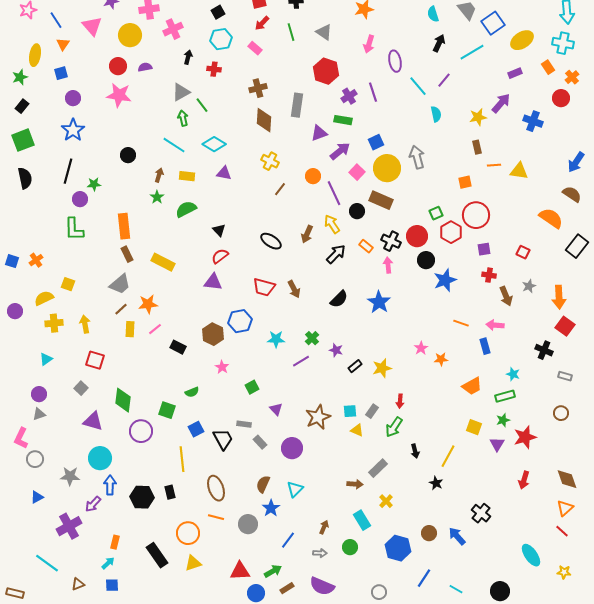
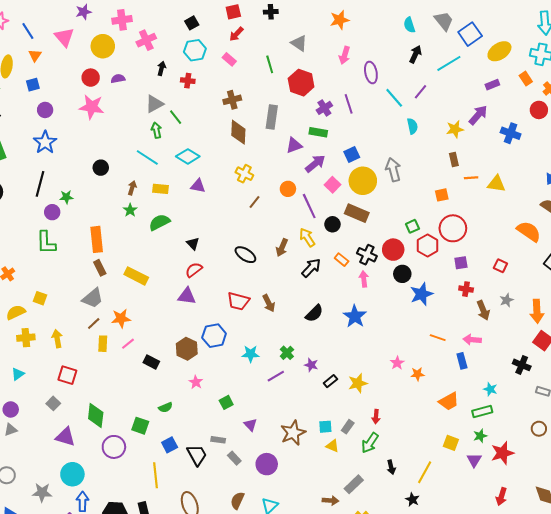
green line: (291, 32) -> (270, 64), moved

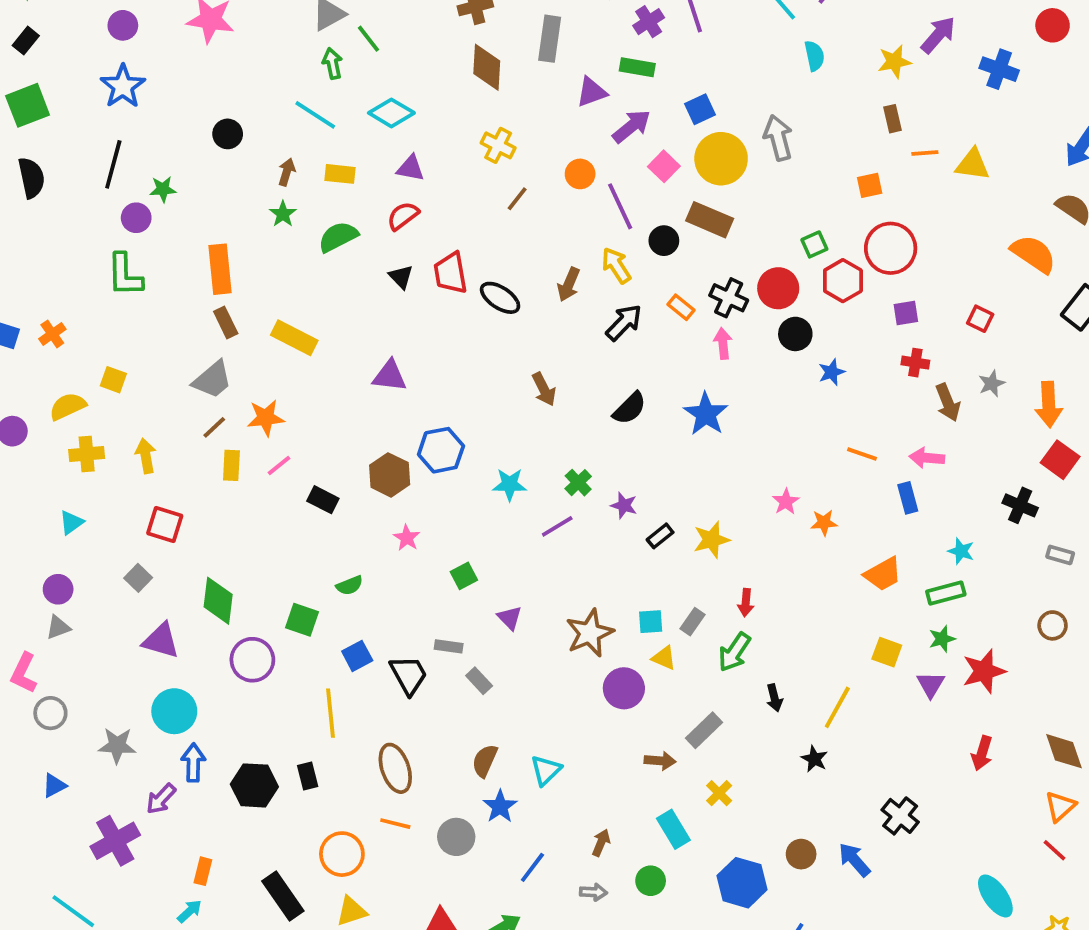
red semicircle: (194, 270) -> (403, 216), moved
blue star: (422, 294) -> (832, 372), size x0.6
red trapezoid: (238, 301) -> (451, 273), moved, turned 65
purple circle: (267, 464) -> (624, 688), moved

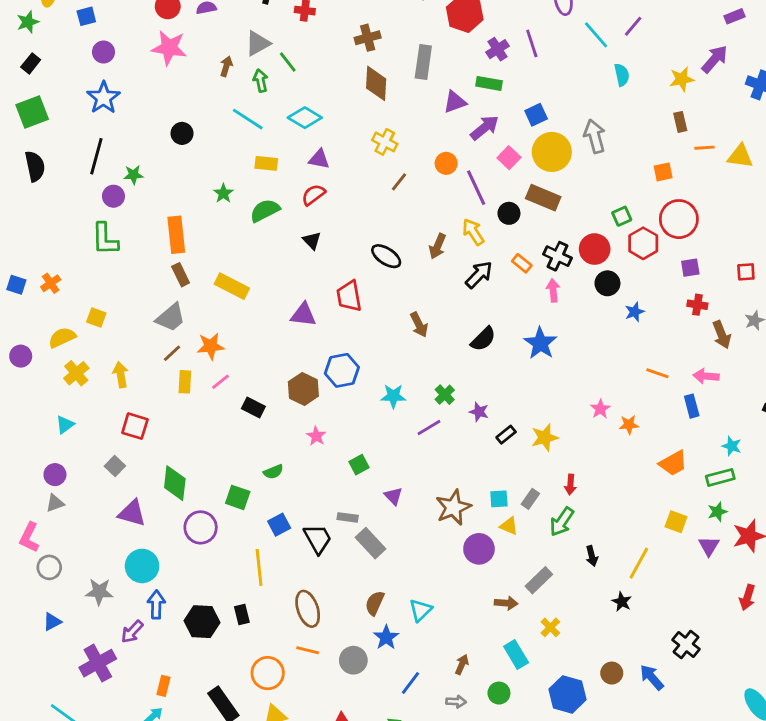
brown arrow: (287, 172) -> (226, 66), moved
red trapezoid: (451, 273) -> (349, 296), moved
red square: (980, 319) -> (746, 272), turned -30
yellow cross: (87, 454) -> (76, 373), turned -35
gray rectangle: (479, 681) -> (370, 543), size x1.5

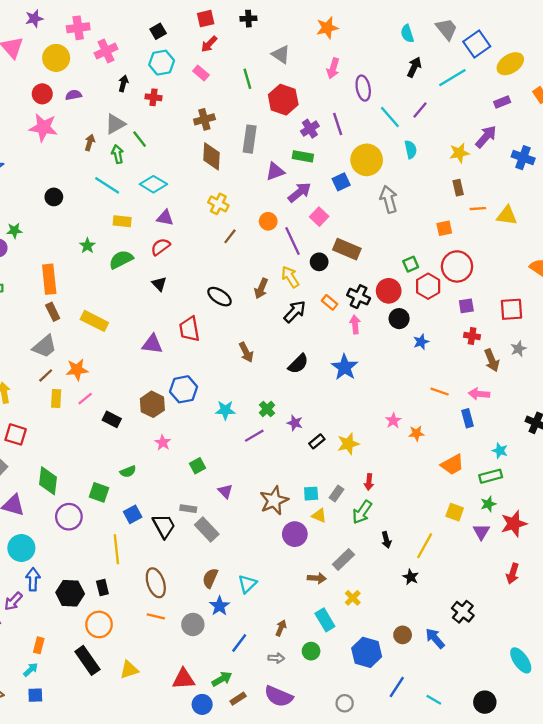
yellow circle: (552, 152) -> (367, 160), moved
red square: (746, 272) -> (511, 309), size x1.5
orange circle: (268, 673) -> (99, 624), moved

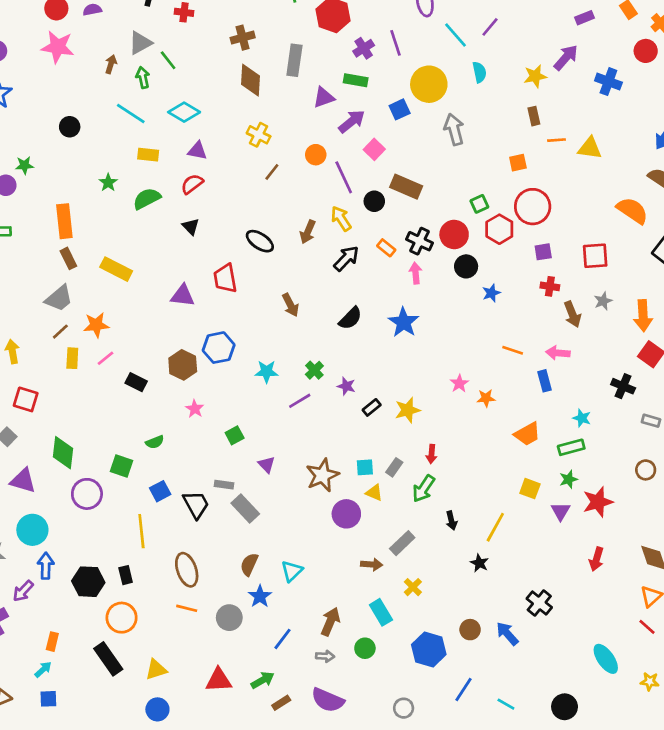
brown arrow: (281, 628) -> (330, 622), size x1.5
blue circle: (202, 704) -> (157, 709), moved

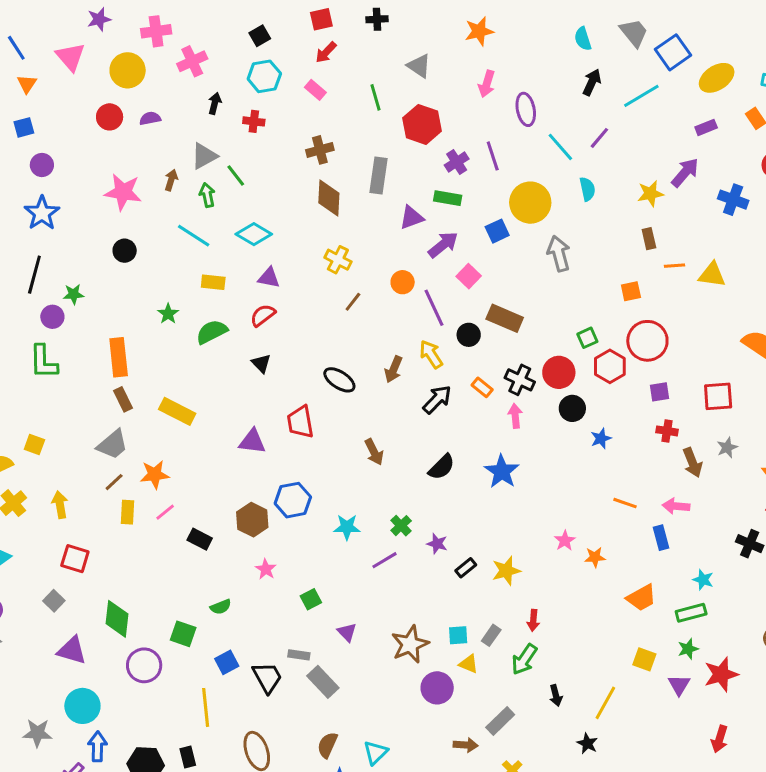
pink star: (58, 47) -> (123, 192), moved

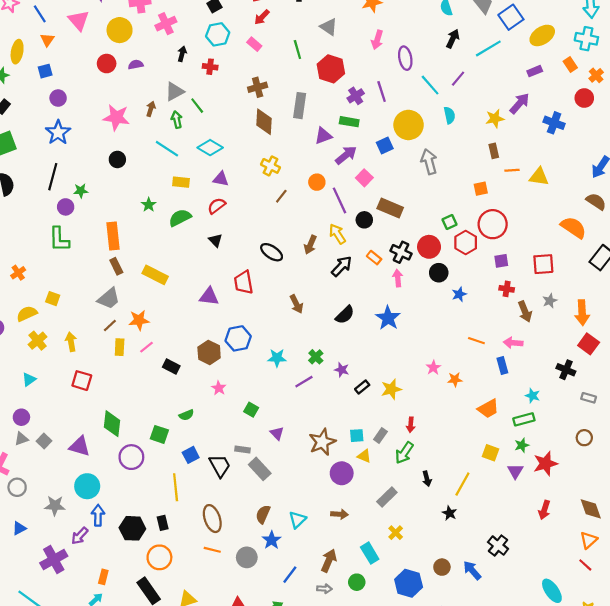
green square: (311, 599) -> (251, 410), turned -32
gray square: (54, 601) -> (44, 441), moved
brown arrow: (466, 745) -> (340, 514), moved

